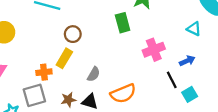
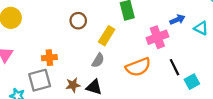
cyan triangle: (194, 29) -> (201, 28), moved
yellow rectangle: (64, 58) -> (107, 36), moved
blue arrow: (187, 61) -> (177, 20), moved
orange semicircle: (123, 93) -> (138, 67), moved

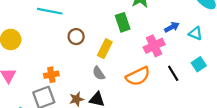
gray semicircle: (98, 60) -> (99, 73), turned 120
cyan square: (192, 82) -> (199, 64), moved

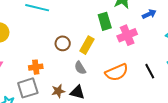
blue arrow: (172, 27) -> (149, 14), moved
brown circle: (76, 37) -> (63, 43), moved
pink cross: (154, 46) -> (127, 35), moved

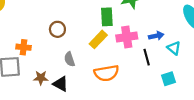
blue arrow: (149, 14) -> (156, 36), moved
yellow rectangle: (87, 45) -> (98, 39), moved
black line: (150, 71) -> (147, 57), moved

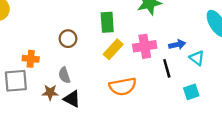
green rectangle: (107, 17) -> (107, 22), moved
gray semicircle: (69, 59) -> (64, 75), moved

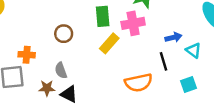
pink cross: (145, 46) -> (133, 23), moved
orange semicircle: (123, 86) -> (138, 83), moved

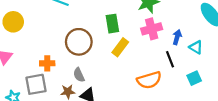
pink cross: (133, 23) -> (152, 29), moved
brown circle: (64, 34) -> (79, 42), size x1.6
blue arrow: (173, 37) -> (177, 37), turned -56

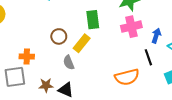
brown circle: (79, 42) -> (59, 36), size x0.6
yellow rectangle: (120, 47) -> (82, 43), moved
gray semicircle: (79, 75) -> (69, 63), moved

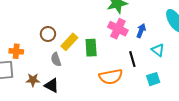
green rectangle: (93, 20) -> (91, 48), moved
pink cross: (131, 27) -> (118, 29), turned 36
blue arrow: (156, 36) -> (141, 31), moved

